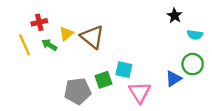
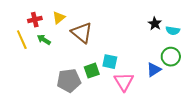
black star: (175, 16) -> (155, 24), moved
yellow triangle: (66, 34) -> (59, 18), moved

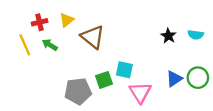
black star: (155, 24) -> (168, 36), moved
green circle: (171, 57) -> (198, 78), moved

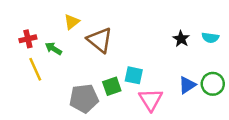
red cross: (40, 22) -> (28, 39), moved
yellow line: (25, 45) -> (35, 69), moved

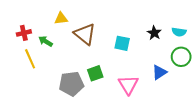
yellow triangle: (72, 22) -> (61, 18), turned 32
cyan square: (134, 75) -> (122, 43), moved
green circle: (213, 84) -> (181, 57), moved

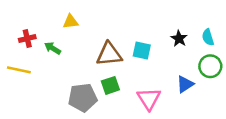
cyan semicircle: (179, 32) -> (208, 37), turned 64
brown triangle: (85, 34) -> (109, 54), moved, turned -45
yellow line: (30, 59) -> (19, 70), moved, turned -54

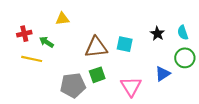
yellow line: (19, 70) -> (32, 59), moved

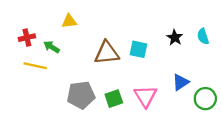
green circle: (185, 58) -> (205, 99), moved
green square: (97, 75) -> (114, 99), moved

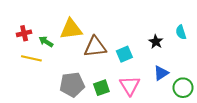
yellow triangle: (69, 21) -> (71, 29), moved, size x1.6
black star: (175, 38) -> (156, 42), moved
cyan square: (138, 49) -> (124, 54), moved, turned -35

